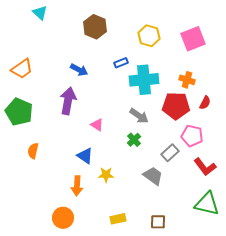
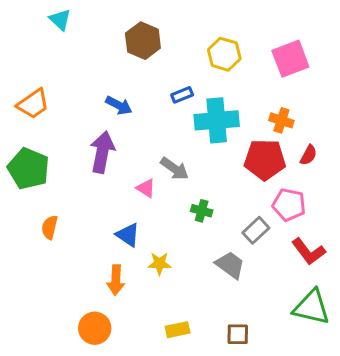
gray arrow: (139, 116) -> (175, 169), moved
green cross: (134, 140) -> (202, 211), turned -32

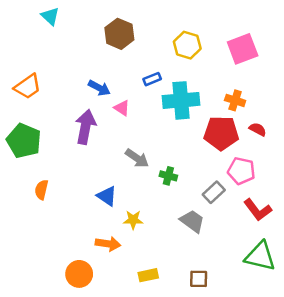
red semicircle: (309, 155) -> (258, 129), turned -90
gray arrow: (175, 169) -> (137, 158), moved
pink triangle: (146, 188) -> (122, 108), moved
orange arrow: (116, 280) -> (108, 244), moved, turned -85

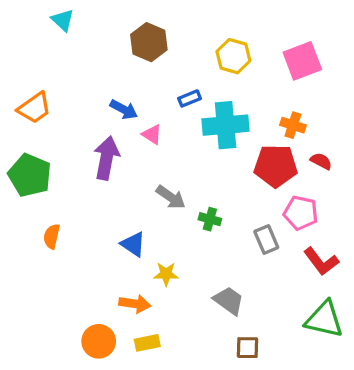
gray rectangle: (214, 192) -> (266, 239), turned -70
gray trapezoid: (192, 221) -> (229, 301), moved
yellow rectangle: (148, 275) -> (147, 343), moved

